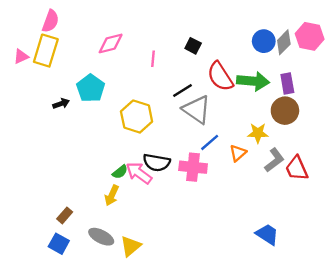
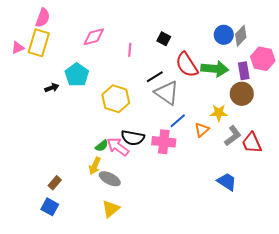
pink hexagon: (310, 36) -> (263, 59), moved
blue trapezoid: (267, 234) -> (227, 182), moved
gray ellipse: (101, 237) -> (110, 179), moved

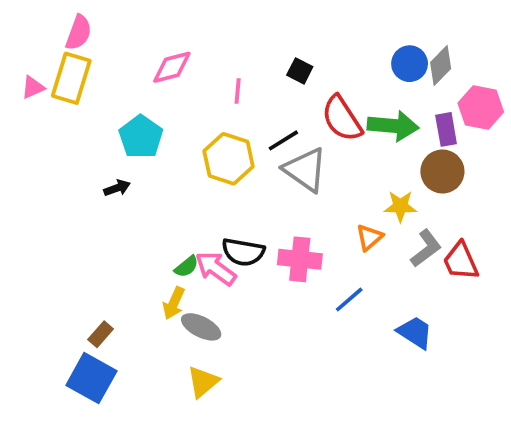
black arrow: (52, 88) -> (117, 188), moved
yellow hexagon: (116, 99) -> (229, 159), moved
blue line: (178, 121) -> (349, 299), moved
blue square: (50, 207) -> (91, 378), size x1.5

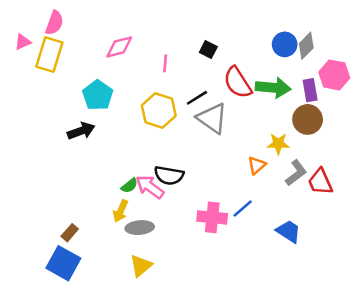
pink triangle: (33, 87) -> (23, 42), moved
black arrow: (117, 188) -> (81, 131), size x1.5
pink cross: (300, 259) -> (212, 217), moved
gray ellipse: (201, 327) -> (140, 228), turned -32

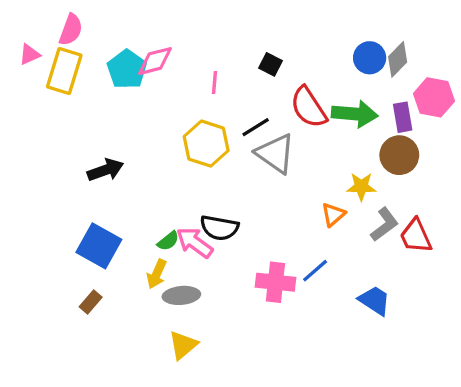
cyan pentagon: (98, 95) -> (127, 69), moved
blue square: (63, 263) -> (99, 246), moved

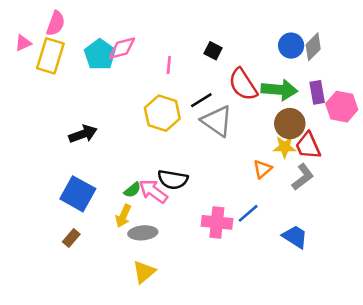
pink hexagon: (434, 97) -> (342, 107), moved
brown circle: (399, 155) -> (290, 124), moved
red trapezoid: (416, 236) -> (308, 146), moved

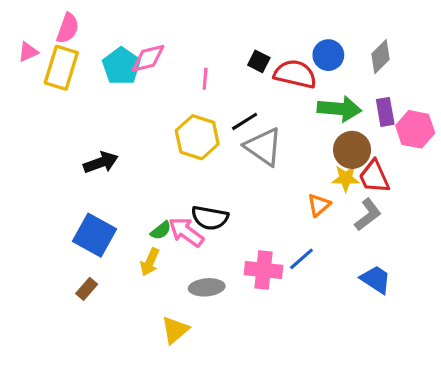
blue circle: (291, 46) -> (328, 55), moved
red semicircle: (243, 85) -> (295, 74), moved, turned 136
gray ellipse: (143, 233) -> (207, 287), moved
blue trapezoid: (295, 237) -> (376, 279), moved

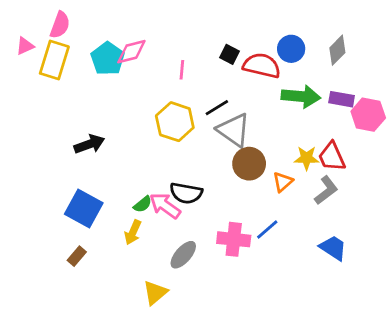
purple rectangle: (385, 112) -> (342, 99), turned -70
brown circle: (352, 150) -> (249, 164), moved
gray ellipse: (207, 287) -> (183, 255), turned -44

